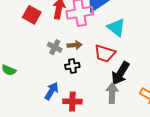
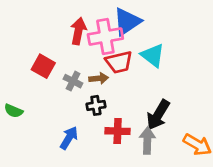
red square: (32, 15) -> (43, 66), moved
red trapezoid: (105, 53) -> (119, 62), moved, turned -30
red cross: (72, 101) -> (118, 131), moved

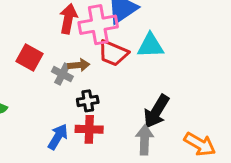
cyan triangle: (153, 55) -> (150, 46), turned -40
red trapezoid: (119, 62) -> (113, 53), turned 36
brown arrow: (99, 78) -> (79, 65), moved
red cross: (118, 131) -> (89, 129), moved

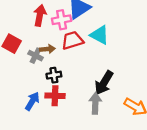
pink cross: (98, 25) -> (62, 20), size x0.7
cyan triangle: (150, 46) -> (100, 35), turned 30
red trapezoid: (113, 53) -> (72, 40), turned 140

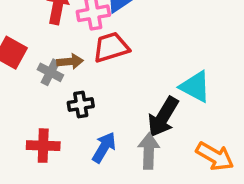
cyan triangle: (100, 35) -> (195, 87), moved
red cross: (55, 96) -> (43, 146), moved
blue arrow: (32, 101) -> (104, 147), moved

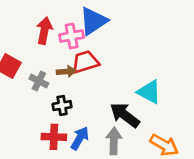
brown arrow: (70, 62) -> (66, 71), moved
black arrow: (163, 117) -> (125, 115), turned 96
red cross: (43, 146) -> (54, 137), moved

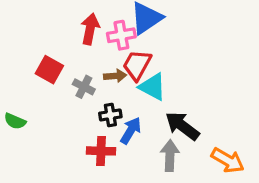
red trapezoid: (85, 62) -> (137, 65), turned -44
cyan triangle: (149, 92) -> (153, 87), moved
blue arrow: (80, 138) -> (131, 131), moved

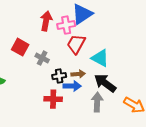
brown arrow: (115, 76) -> (78, 74), moved
cyan triangle: (153, 87) -> (100, 58), moved
blue arrow: (131, 131) -> (72, 86), turned 60

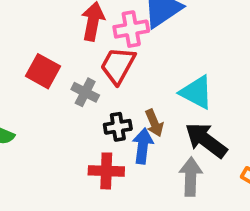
red trapezoid: (76, 44) -> (118, 65), moved
brown arrow: (78, 74) -> (154, 123), turned 72
blue arrow: (72, 86) -> (143, 146), turned -84

